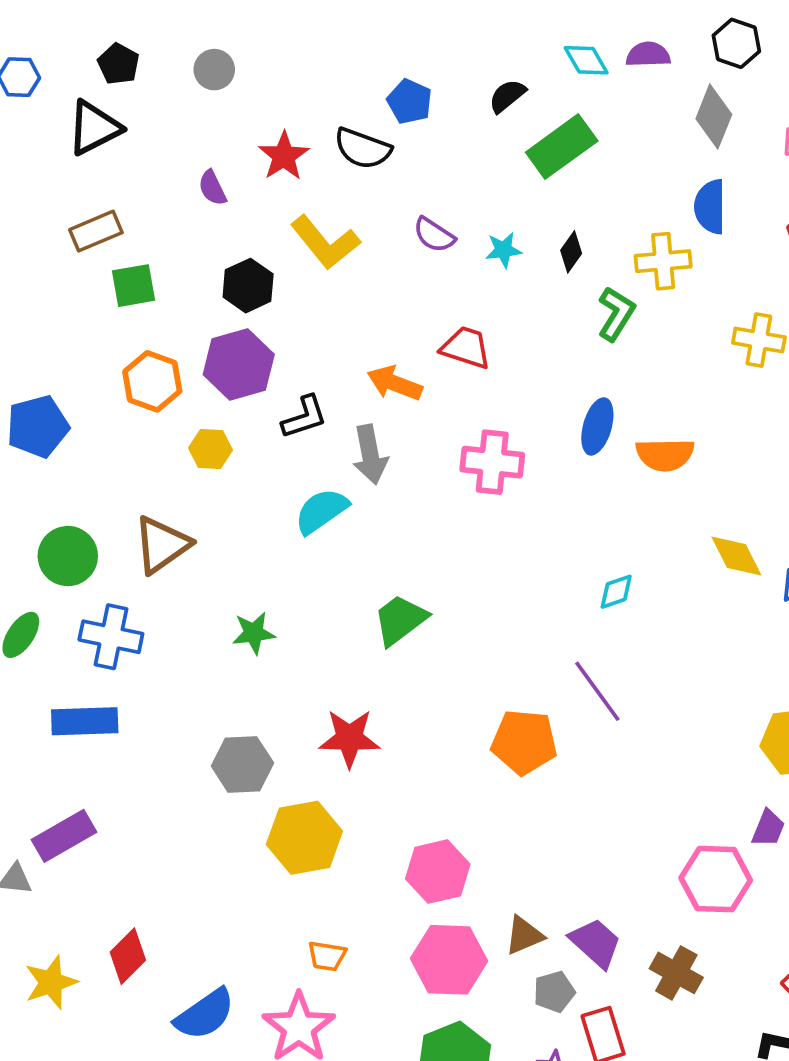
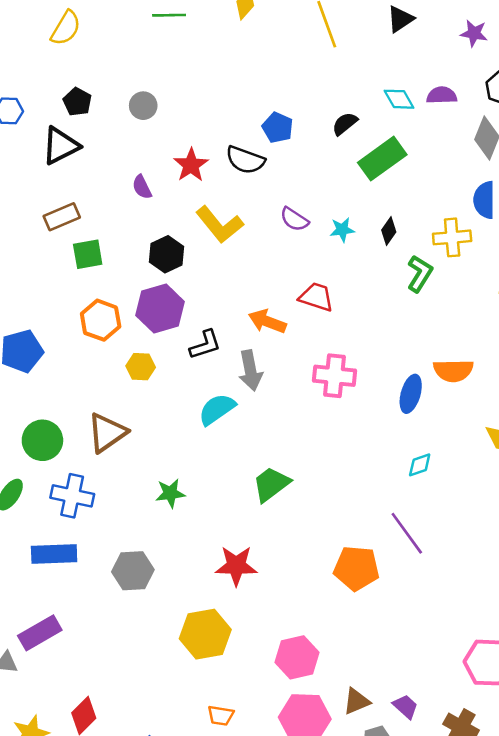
blue ellipse: (597, 426) -> (411, 394), moved
gray hexagon: (242, 764) -> (133, 571), moved
purple trapezoid: (596, 943) -> (406, 706), size x0.7

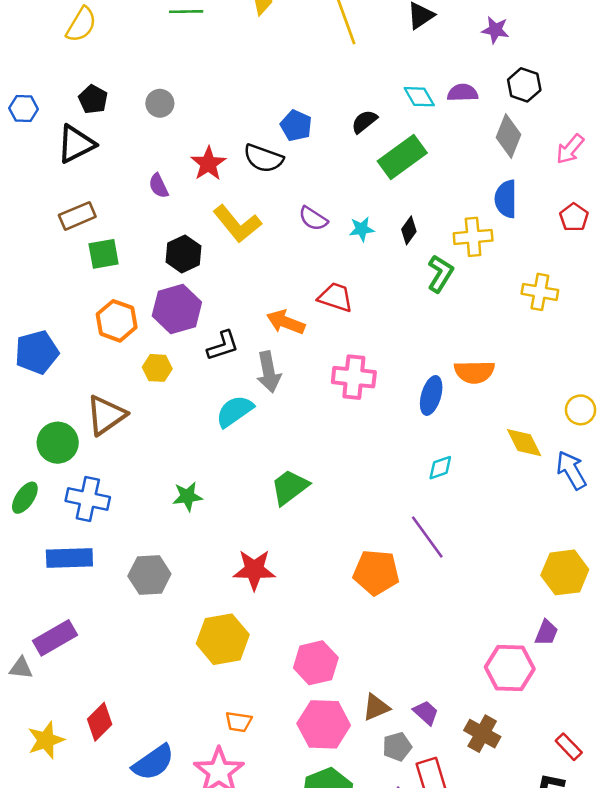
brown triangle: (107, 433) -> (106, 415), moved

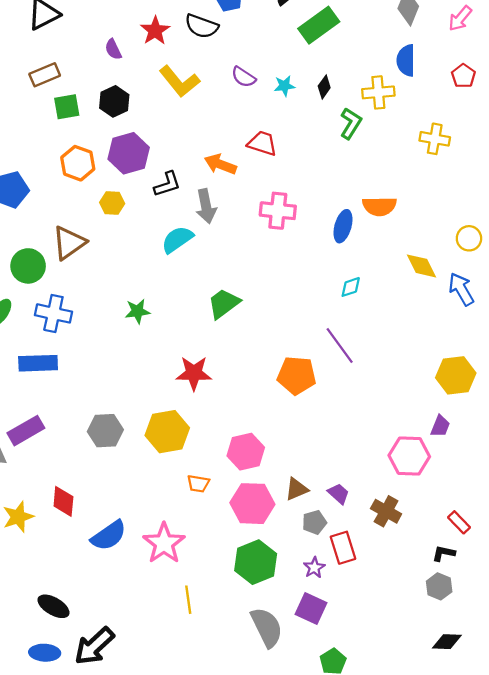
black hexagon: (183, 254) -> (114, 101), moved
gray hexagon: (149, 575) -> (105, 431), moved
red diamond: (100, 722) -> (63, 501), turned -40
orange trapezoid: (238, 722) -> (198, 484), moved

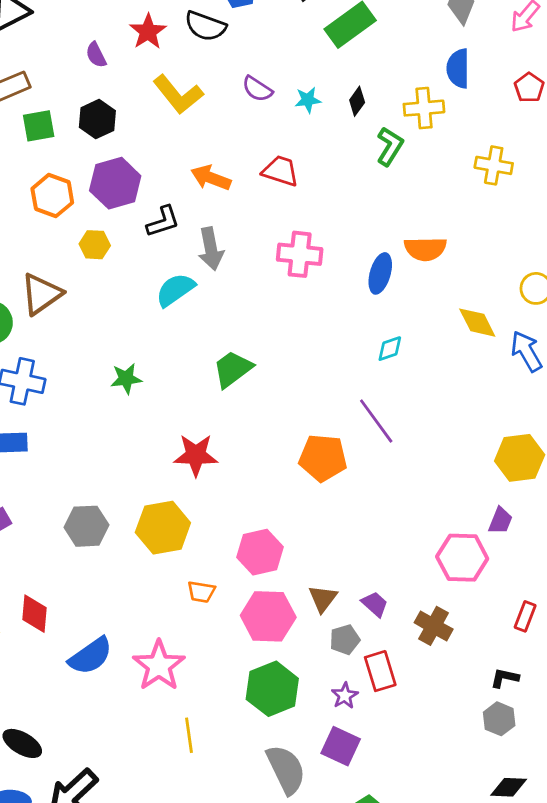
orange arrow: (220, 164) -> (211, 178), moved
brown triangle: (297, 489) -> (323, 599), turned -30
red rectangle: (459, 522) -> (525, 616), moved, turned 65

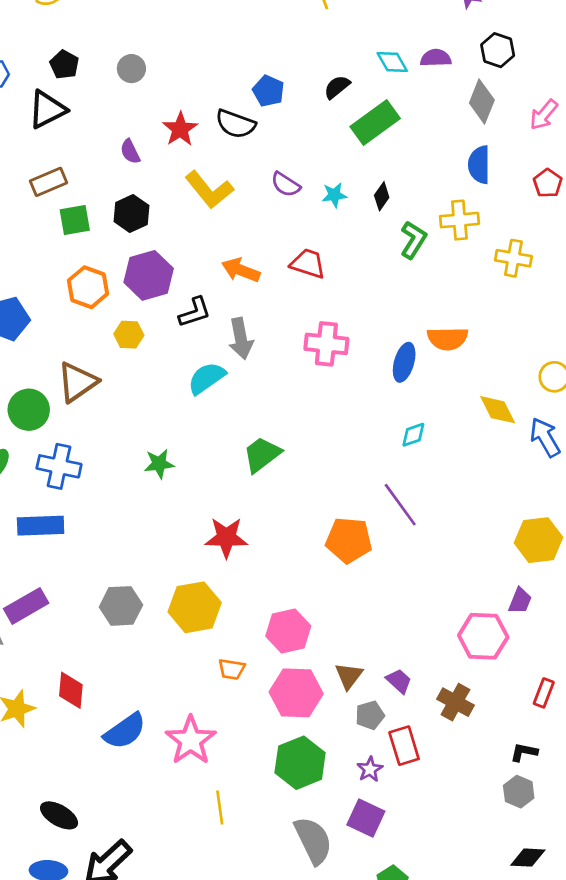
yellow cross: (424, 108) -> (459, 220), moved

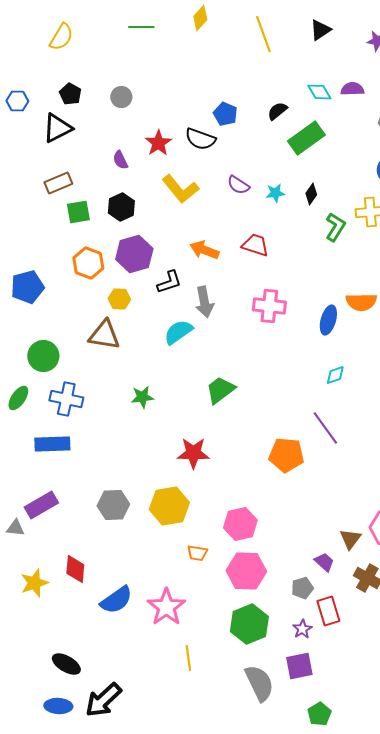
brown triangle: (77, 382) -> (104, 335), moved, turned 44
brown triangle: (349, 676) -> (350, 539), moved
purple square: (366, 818) -> (299, 666), turned -36

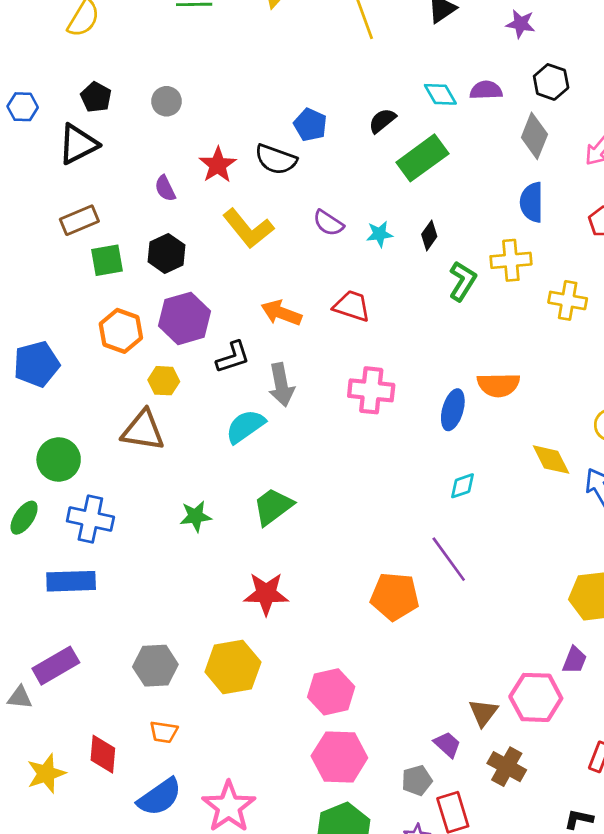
green trapezoid: (220, 390) -> (273, 507), moved
orange trapezoid: (197, 553) -> (164, 732), moved

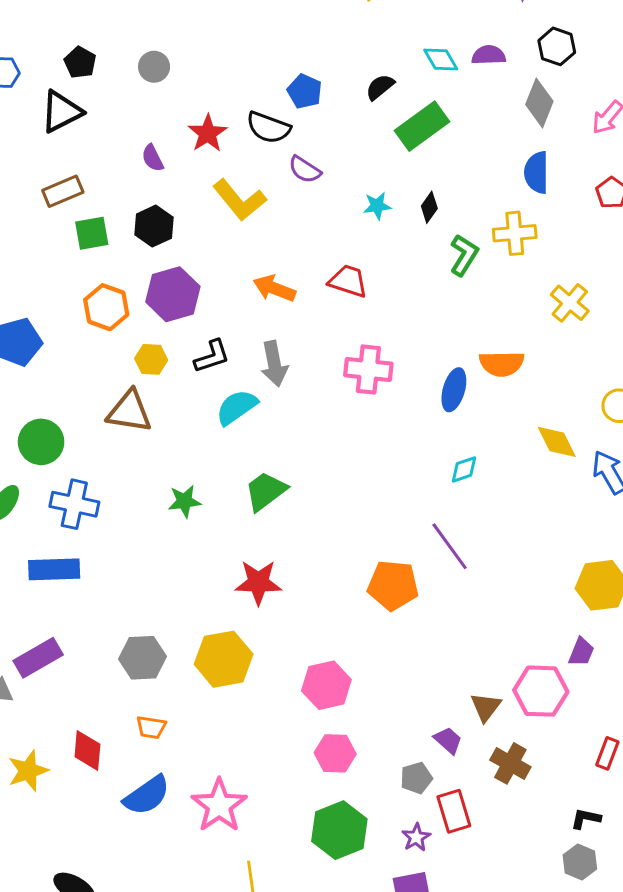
purple semicircle: (328, 223) -> (305, 170), moved
yellow cross: (568, 300) -> (570, 303), moved, turned 30
black L-shape: (233, 357) -> (212, 356), moved
pink hexagon: (339, 757) -> (335, 753), size x0.7

